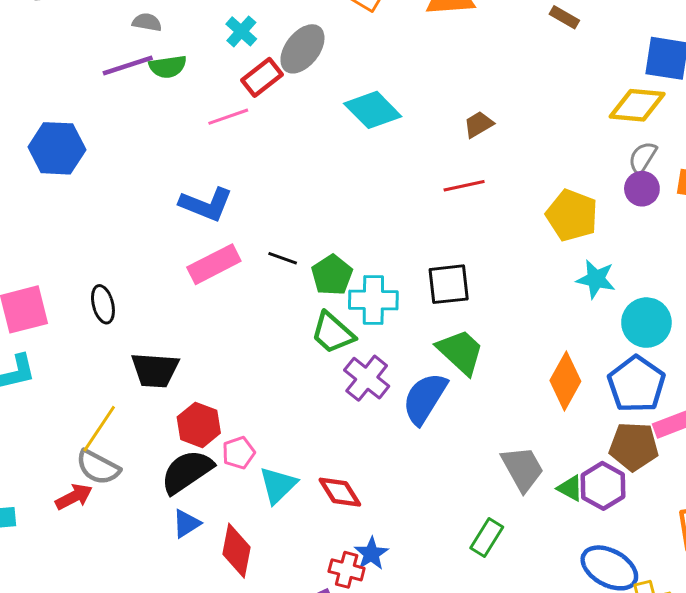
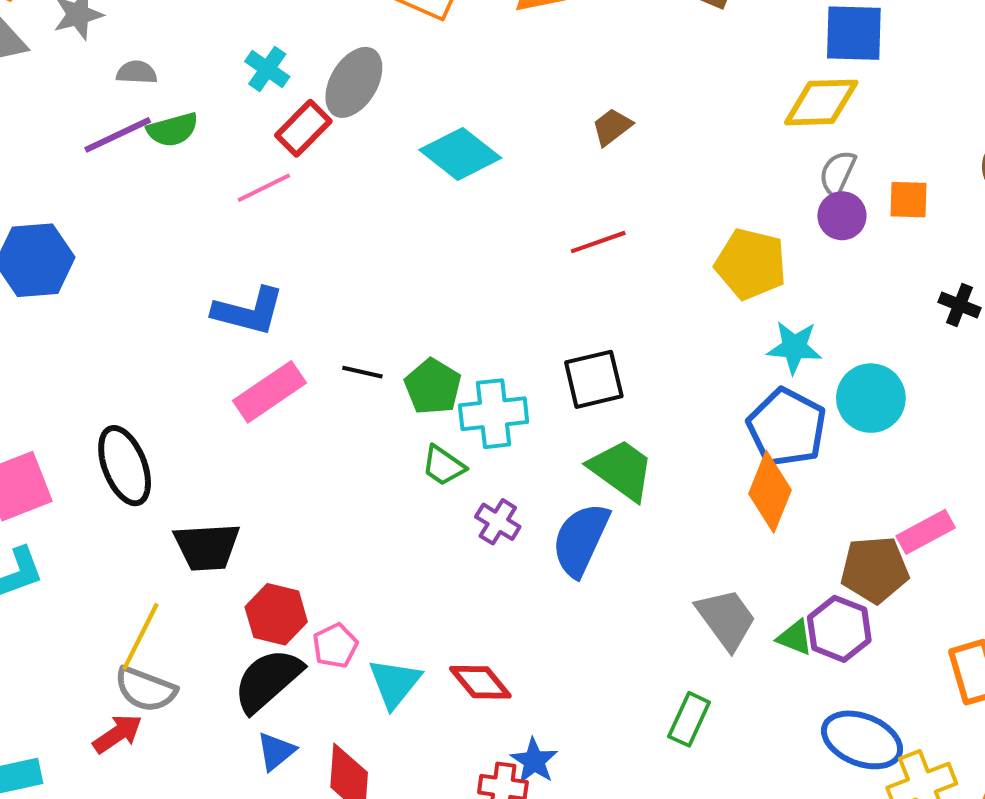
brown trapezoid: (479, 124) -> (612, 127), moved
black ellipse: (103, 304) -> (125, 466), size x1.5
green trapezoid: (333, 333) -> (443, 466), size x0.7
purple cross: (367, 378) -> (498, 522), size x0.7
blue pentagon: (636, 384) -> (787, 427), moved

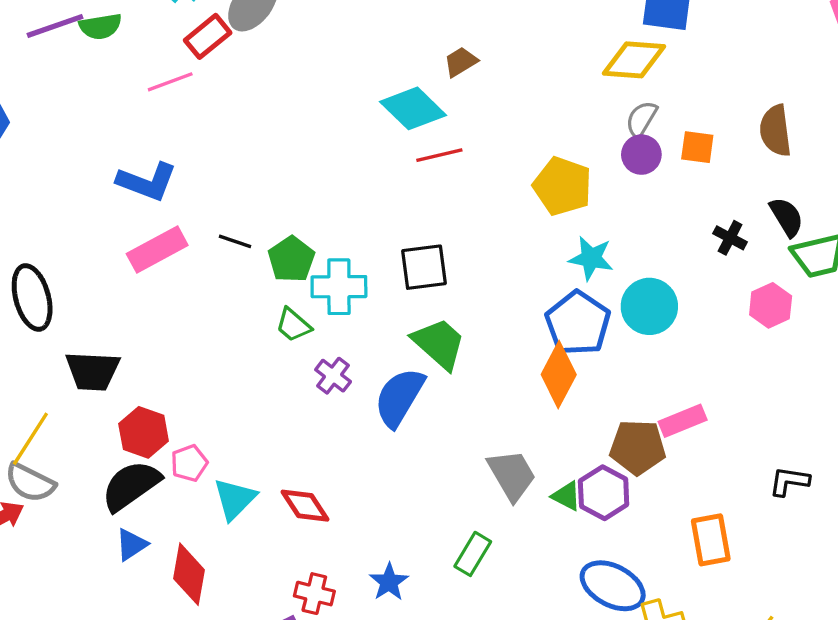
cyan diamond: (460, 154) -> (413, 108), moved
blue star: (534, 761) -> (389, 582), moved

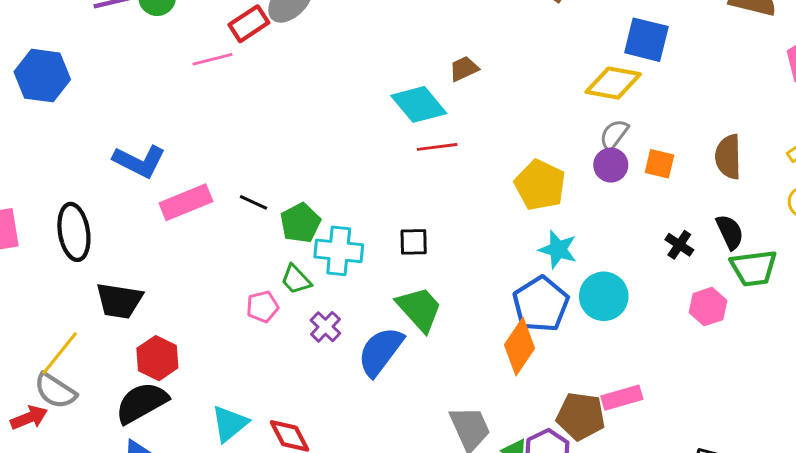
blue L-shape: (147, 182) -> (139, 161), moved
black square: (424, 267) -> (414, 242), size x0.7
pink pentagon: (189, 463) -> (262, 307), moved

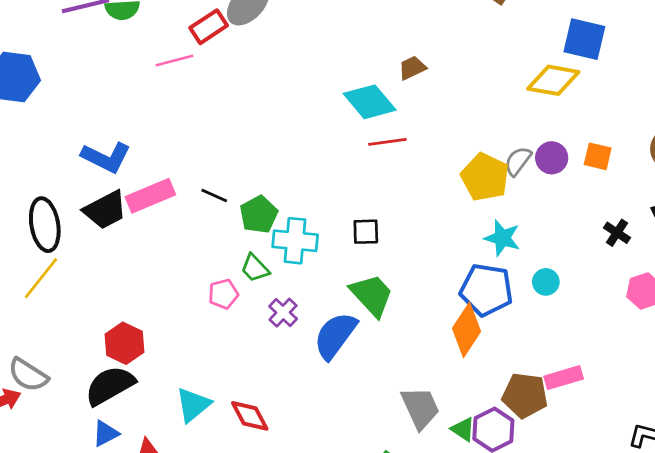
gray semicircle: (614, 135) -> (518, 161), moved
cyan circle: (604, 296) -> (546, 282), size x0.6
black trapezoid: (119, 301) -> (105, 210), moved, turned -36
blue pentagon: (541, 304) -> (486, 290), turned -30
yellow line: (60, 353) -> (41, 278), moved

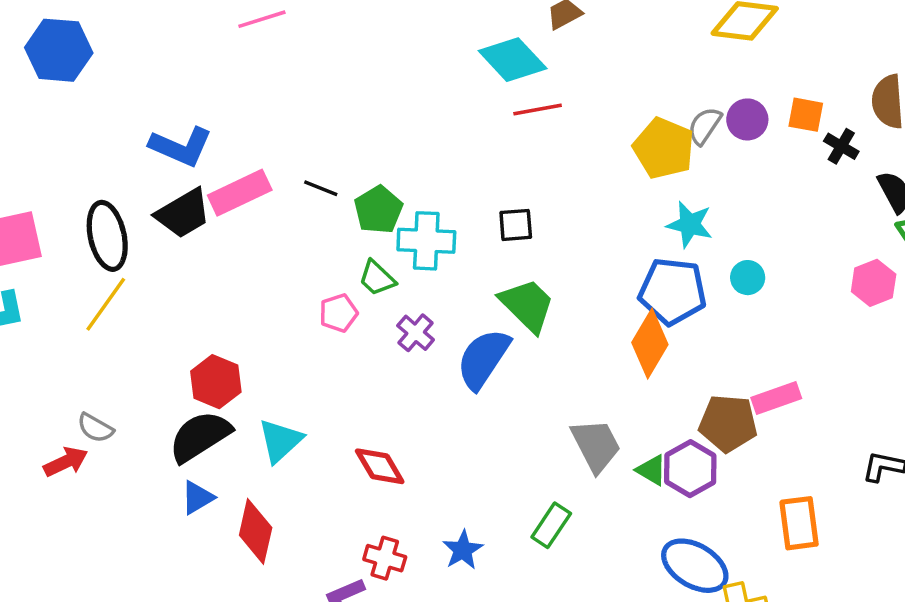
black cross: (617, 233) -> (841, 146), moved
gray semicircle: (28, 375) -> (95, 428), size x0.7
cyan triangle: (193, 405) -> (280, 441), moved

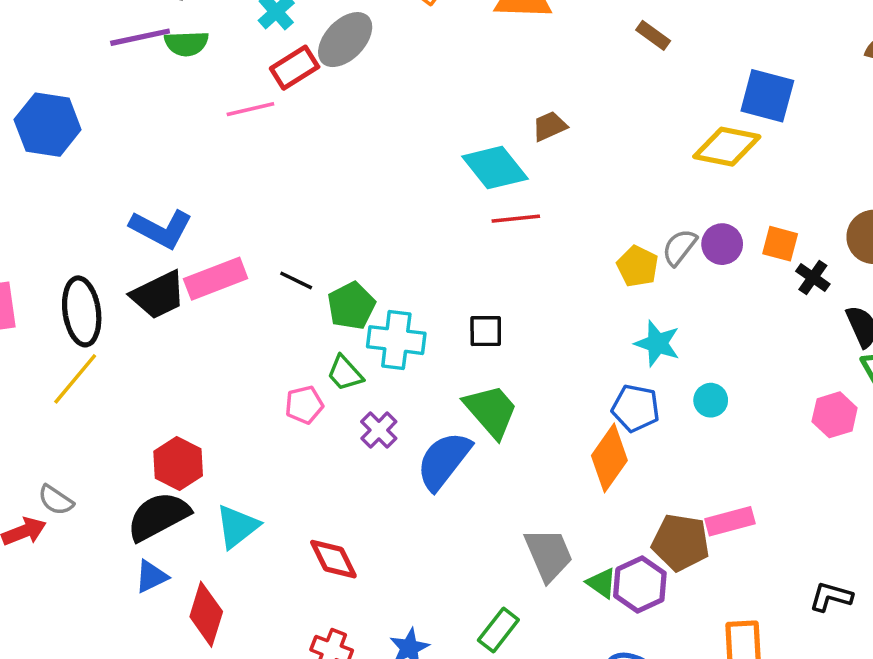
yellow pentagon: (664, 148) -> (637, 266), size x0.7
blue pentagon: (673, 291) -> (636, 408), size x0.7

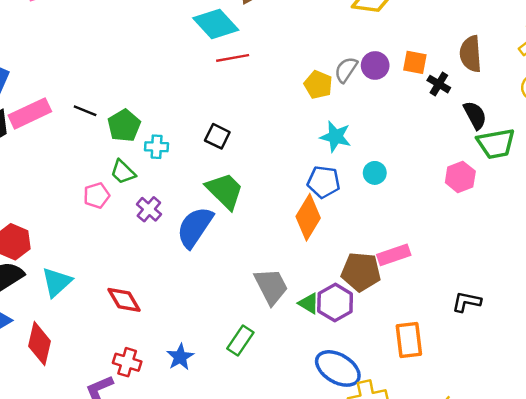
black square: (486, 331) -> (217, 136), turned 30
cyan cross: (396, 340) -> (157, 147), size x0.6

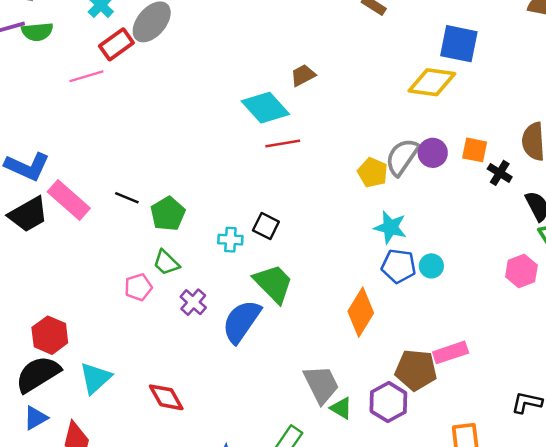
gray semicircle: (346, 70) -> (402, 157), size x1.4
pink rectangle: (30, 113) -> (69, 200), turned 66
cyan cross: (157, 147) -> (230, 240), moved
blue pentagon: (324, 182) -> (399, 266), moved
green triangle: (309, 303) -> (341, 408), moved

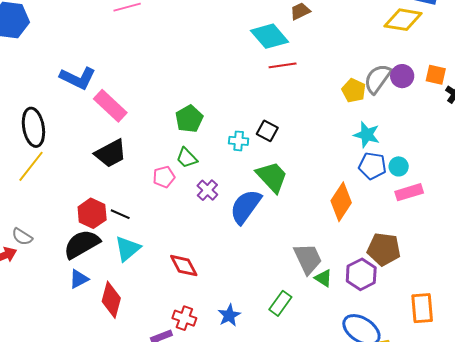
black line: (127, 198) -> (120, 214), moved
black trapezoid: (28, 214) -> (111, 153), moved
pink rectangle: (451, 352) -> (409, 192), moved

